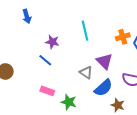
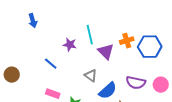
purple star: (52, 42) -> (70, 45), moved
purple triangle: (104, 61) -> (106, 52), moved

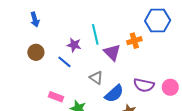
blue hexagon: (150, 47) -> (158, 21), moved
blue line: (51, 64) -> (64, 62), moved
brown circle: (12, 75) -> (36, 52), moved

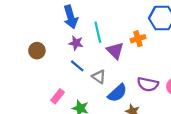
blue arrow: (35, 20) -> (71, 17), moved, size x1.5
blue line: (64, 62) -> (77, 66), moved
pink rectangle: (56, 97) -> (58, 96), turned -72

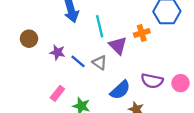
purple star: (76, 43) -> (57, 52), moved
brown circle: (37, 51) -> (29, 39), moved
gray triangle: (99, 77) -> (100, 63), moved

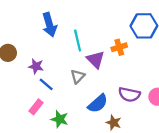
blue line: (78, 61) -> (46, 84), moved
gray triangle: (100, 63) -> (78, 76), turned 40

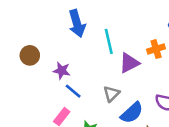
purple triangle: (96, 60) -> (129, 63), turned 48
gray triangle: (78, 76) -> (111, 94), moved

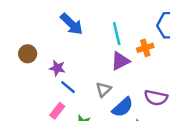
blue arrow: (77, 24) -> (72, 24), turned -30
cyan line: (109, 41) -> (117, 34), moved

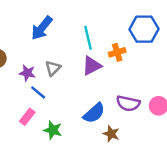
blue arrow: (72, 24) -> (42, 28), turned 85
gray triangle: (104, 89) -> (53, 68), moved

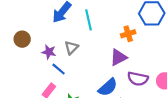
cyan line: (88, 38) -> (89, 20), moved
purple triangle: (92, 66) -> (119, 57), moved

